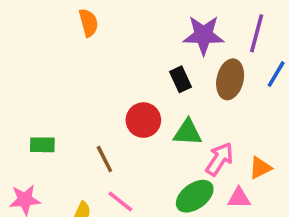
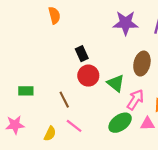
black rectangle: (181, 79) -> (82, 54), moved
brown ellipse: (230, 79) -> (142, 64), moved
green triangle: (188, 132) -> (116, 83), turned 36

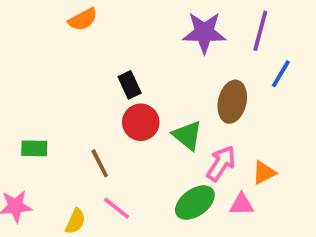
orange semicircle: (54, 15) -> (83, 19), turned 77

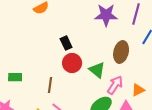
brown line: (100, 163) -> (50, 85), turned 35

